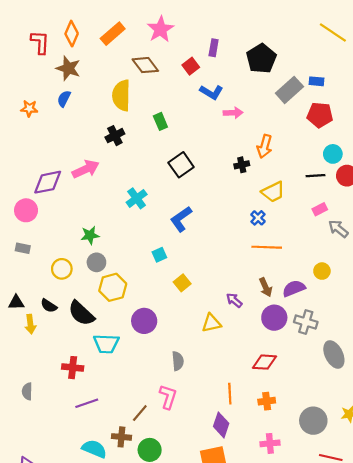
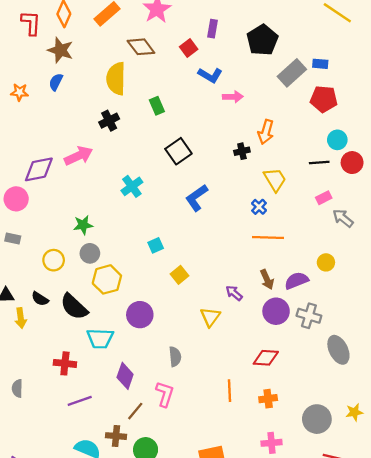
yellow trapezoid: (273, 192) -> (275, 180), turned -95
blue L-shape: (181, 219) -> (197, 198), moved
yellow triangle: (211, 323) -> (210, 317), turned -42
purple diamond: (221, 425) -> (125, 376), moved

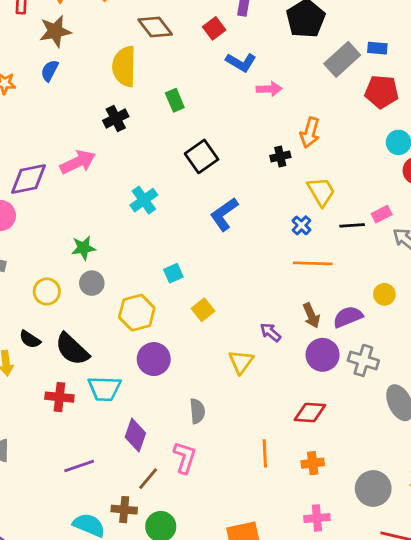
brown star: (60, 50) -> (55, 31), turned -30
black line: (319, 163) -> (352, 225), moved
yellow hexagon: (107, 279) -> (137, 313), moved
red cross: (65, 363) -> (59, 397), moved

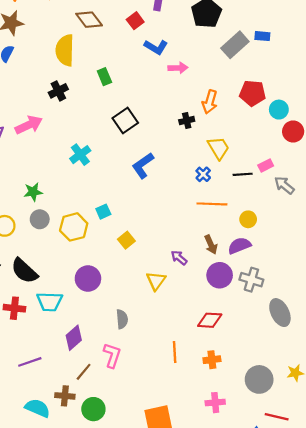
red pentagon: (382, 92) -> (253, 93), moved
yellow circle: (384, 294) -> (248, 219), moved
yellow hexagon: (137, 313) -> (74, 227), moved
purple diamond: (135, 435) -> (74, 338), turned 30

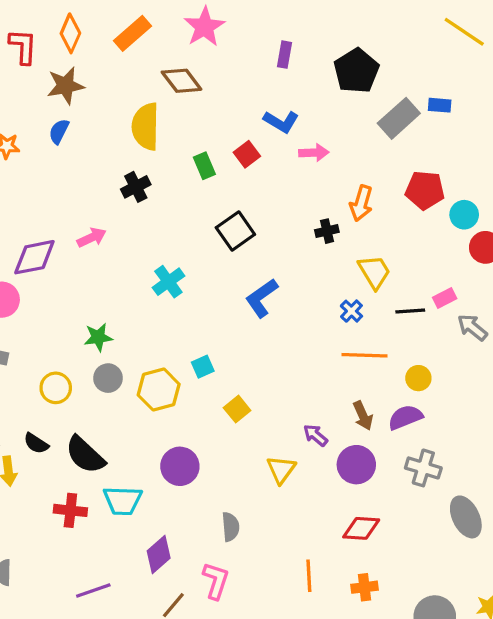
red square: (135, 21) -> (247, 154), moved
pink arrow: (29, 125) -> (92, 238), size x0.7
purple circle: (220, 275) -> (356, 465), moved

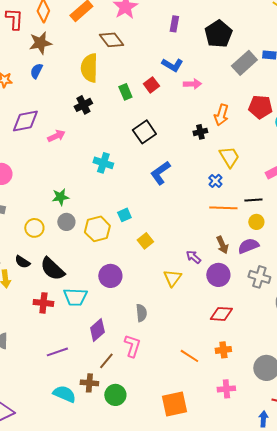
purple diamond: (34, 257) -> (25, 121), moved
cyan cross: (168, 282) -> (103, 163), turned -36
black line: (410, 311) -> (253, 200), moved
orange line: (309, 576) -> (189, 356), moved, turned -54

